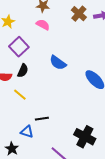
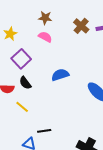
blue semicircle: (58, 63) -> (60, 75), turned 126
black semicircle: (23, 71) -> (25, 83), turned 120

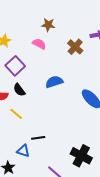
brown star: (45, 18) -> (48, 25), moved
brown cross: (81, 26) -> (75, 47), moved

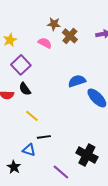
brown cross: (75, 47) -> (70, 36), moved
blue semicircle: (54, 82) -> (77, 81), moved
yellow line: (16, 114) -> (32, 116), moved

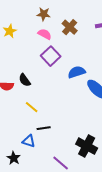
brown star: (54, 24) -> (44, 14), moved
purple square: (21, 65) -> (51, 56), moved

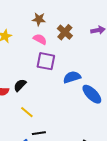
purple square: (51, 56) -> (46, 61), turned -36
black semicircle: (25, 80) -> (20, 85), turned 80

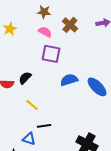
blue semicircle: (72, 77) -> (69, 80), moved

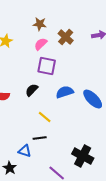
pink semicircle: (45, 32) -> (41, 44), turned -72
black semicircle: (25, 78) -> (32, 90), moved
yellow line: (32, 105) -> (45, 117), moved

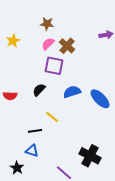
brown cross: (66, 37) -> (67, 46), moved
black line: (40, 138) -> (35, 131), moved

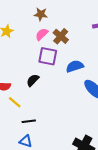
blue semicircle: (72, 92) -> (75, 66), moved
yellow line: (52, 117) -> (15, 102), moved

